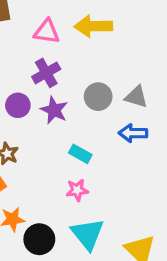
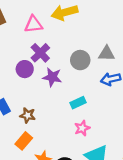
purple circle: (18, 105) -> (25, 69), moved
cyan rectangle: (80, 154) -> (78, 103), turned -40

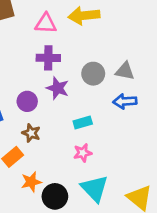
purple cross: (40, 53) -> (48, 58), turned 36
purple circle: (25, 69) -> (27, 101), moved
brown star: (28, 115) -> (31, 133), moved

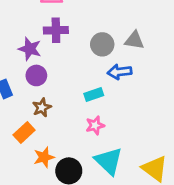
purple star: (58, 88) -> (30, 49), moved
blue arrow: (125, 101) -> (120, 72), moved
brown star: (31, 133) -> (42, 108), turned 30

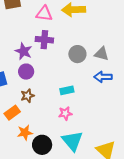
blue arrow: (120, 72) -> (103, 77), moved

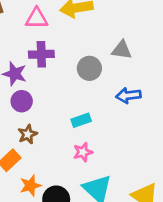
gray triangle: (102, 54) -> (122, 50), moved

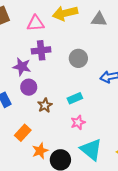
gray triangle: (122, 50) -> (99, 19), moved
brown star: (28, 134) -> (45, 105), moved

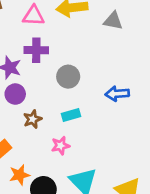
gray circle: (78, 58) -> (68, 77), moved
pink star: (78, 122) -> (60, 146), moved

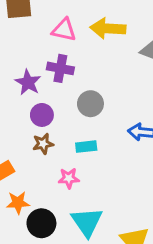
purple circle: (15, 94) -> (42, 115), moved

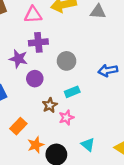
brown star: (43, 144) -> (50, 105), moved
cyan triangle: (87, 222) -> (88, 144), size x0.6

